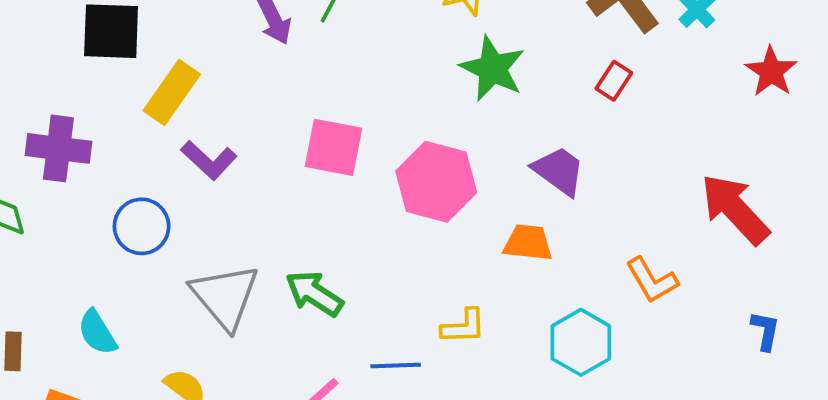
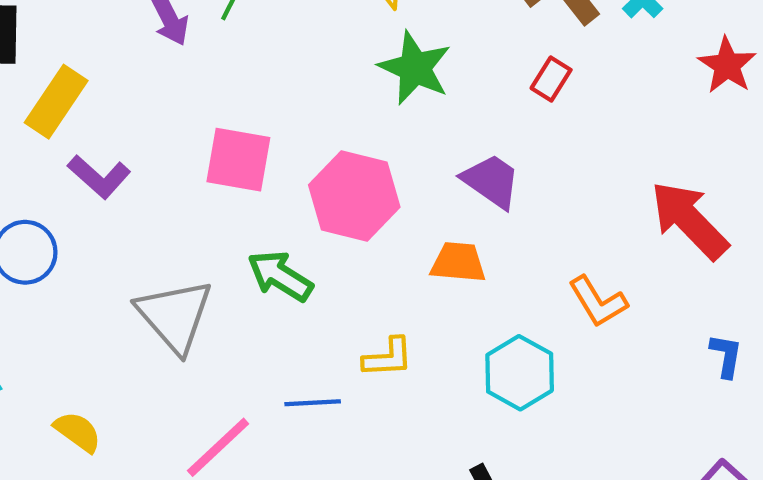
green arrow: (314, 294) -> (280, 276), moved
gray triangle: (225, 297) -> (175, 316), moved

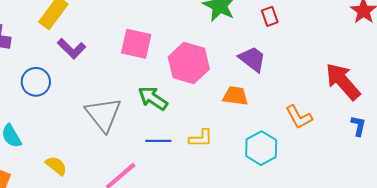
red rectangle: (551, 79) -> (270, 16), moved, turned -54
blue L-shape: (726, 356) -> (358, 126), moved
blue line: (313, 403) -> (158, 141), moved

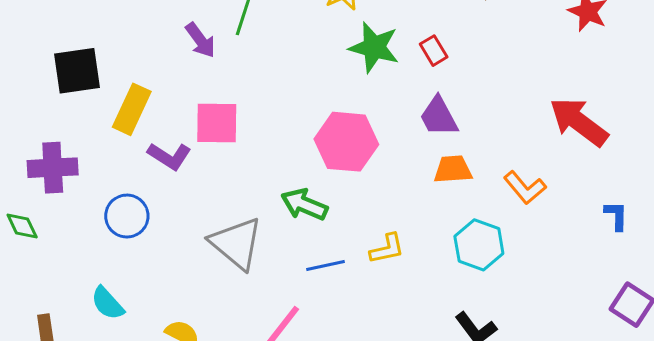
red rectangle: (270, 16) -> (434, 51), moved
pink square: (136, 44) -> (217, 123), moved
purple trapezoid: (252, 59) -> (439, 117), turned -144
orange trapezoid: (235, 96) -> (453, 169), moved
blue L-shape: (358, 126) -> (616, 216), moved

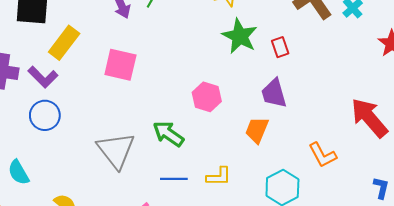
pink hexagon: (346, 142) -> (207, 97), size x0.7
purple L-shape: (169, 156) -> (43, 77), moved
orange trapezoid: (453, 169) -> (257, 130), moved, turned -76

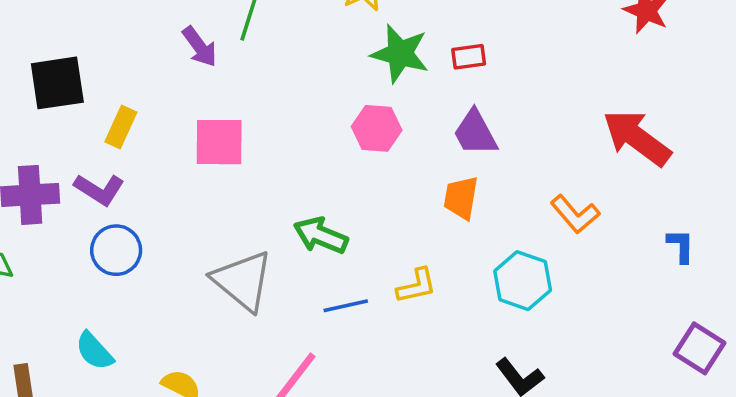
yellow rectangle: (64, 43) -> (121, 127), size x0.7
red rectangle: (280, 47) -> (469, 57), turned -66
pink hexagon: (207, 97) -> (377, 128), moved

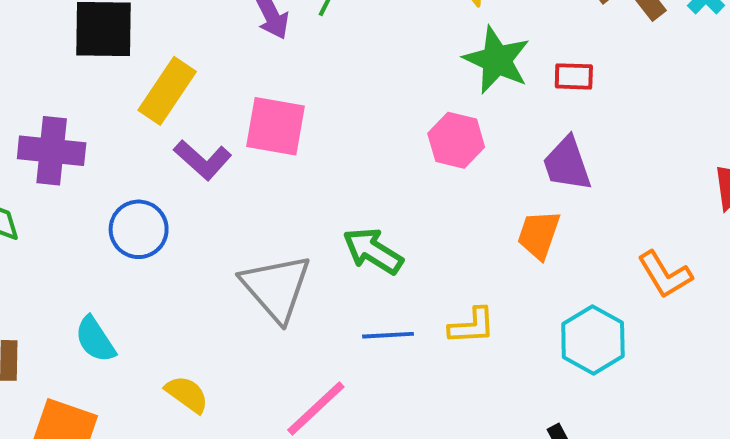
yellow rectangle: (121, 127) -> (167, 91), size x1.4
purple L-shape: (99, 189) -> (203, 160), moved

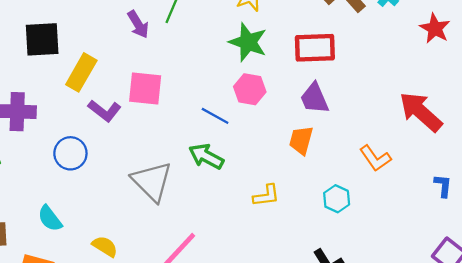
green star: (497, 60) -> (248, 42), moved
red rectangle: (574, 76) -> (315, 48), size x1.8
blue line: (388, 335) -> (215, 116), moved, turned 36
cyan hexagon: (593, 340) -> (337, 199), size x0.7

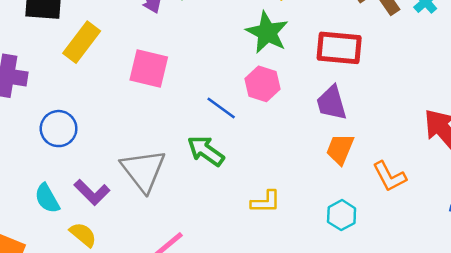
purple L-shape: (105, 111) -> (92, 192), moved
orange trapezoid: (301, 140) -> (340, 149), moved
cyan semicircle: (50, 218) -> (47, 198), moved

